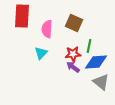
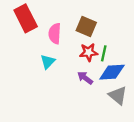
red rectangle: (22, 16) -> (26, 18), turned -30
red star: (73, 54) -> (89, 52), moved

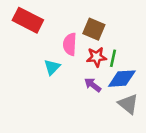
red rectangle: (26, 18) -> (28, 20), turned -36
pink semicircle: (55, 34) -> (70, 44), moved

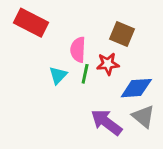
brown square: (94, 29) -> (122, 34), moved
green line: (113, 58) -> (85, 74), moved
purple arrow: (93, 85) -> (106, 122), moved, size x1.6

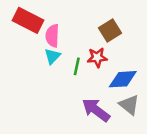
brown square: (122, 34) -> (110, 31), turned 35
pink semicircle: (78, 50) -> (52, 36), moved
cyan triangle: (58, 75) -> (52, 56), moved

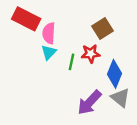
blue diamond: (123, 79) -> (114, 74), turned -64
purple arrow: (96, 110) -> (89, 103), turned -84

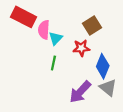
cyan triangle: (49, 52) -> (56, 38), moved
green line: (71, 62) -> (53, 63), moved

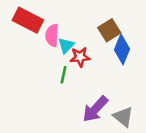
red star: (81, 48) -> (80, 57), moved
blue diamond: (103, 66) -> (122, 49), moved
gray triangle: (108, 88) -> (123, 117), moved

